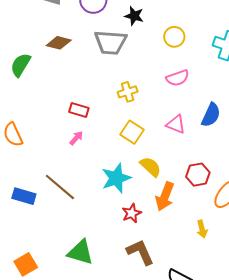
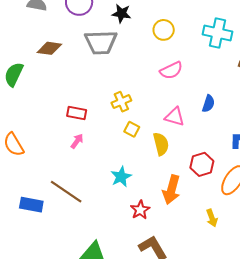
yellow cross: (128, 92) -> (121, 102), moved
blue semicircle: (211, 115) -> (208, 104), size x0.7
yellow square: (132, 132) -> (132, 129), size x0.7
yellow semicircle: (151, 167) -> (161, 144), moved, turned 40
cyan star: (116, 178) -> (121, 177), size x0.7

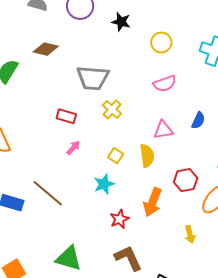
gray trapezoid: (101, 42) -> (93, 78), moved
yellow cross: (121, 102) -> (112, 109), turned -30
pink triangle: (175, 117) -> (163, 130), turned -30
yellow square: (132, 129) -> (116, 156), moved
pink arrow: (77, 141) -> (73, 148), moved

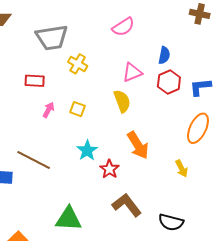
yellow square: (116, 156) -> (77, 109), moved
red hexagon: (186, 180) -> (169, 82), moved
cyan star: (104, 184) -> (87, 150), moved
orange arrow: (153, 202) -> (138, 145), turned -40

